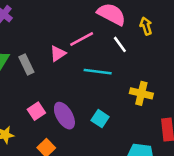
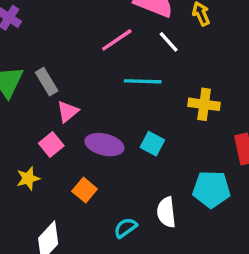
pink triangle: (58, 54) -> (68, 112), moved
pink square: (36, 111) -> (51, 145), moved
purple ellipse: (64, 116) -> (104, 145), turned -40

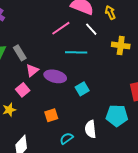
yellow cross: (204, 104) -> (121, 45), moved
cyan square: (152, 144) -> (82, 89), turned 32
purple ellipse: (104, 145) -> (55, 76), moved
orange square: (85, 190) -> (51, 115), moved, turned 32

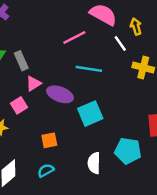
white line: (91, 29) -> (120, 43), moved
cyan square: (82, 89) -> (90, 114), size x1.5
cyan semicircle: (66, 138) -> (46, 170), moved

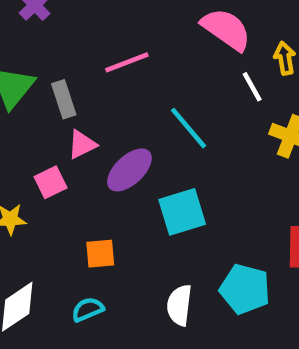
pink line: (74, 38) -> (127, 62), moved
cyan line: (89, 69) -> (189, 128), turned 35
purple ellipse: (60, 94) -> (129, 170), turned -70

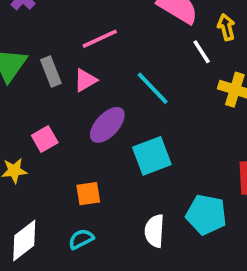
pink triangle: (82, 144) -> (85, 80), moved

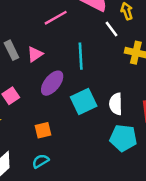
pink line: (100, 39) -> (56, 18), moved
cyan line: (153, 88) -> (81, 56), turned 45
white semicircle: (154, 231) -> (116, 104), moved

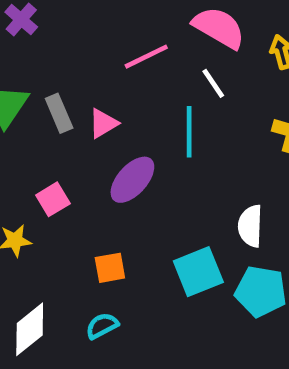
white line: (111, 29) -> (213, 83), moved
cyan square: (84, 101) -> (198, 272), moved

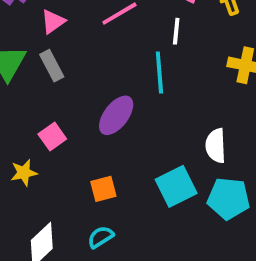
white line: (213, 83) -> (176, 31), turned 44
pink triangle: (103, 123) -> (53, 21), moved

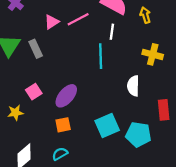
pink triangle: (53, 21) -> (52, 22), moved
purple ellipse: (116, 115) -> (66, 96), moved
white semicircle: (216, 146) -> (133, 86), moved

